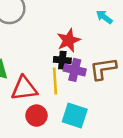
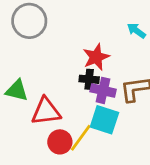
yellow line: (55, 81) -> (81, 138), moved, turned 40
cyan square: (75, 116) -> (104, 120), moved

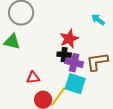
green triangle: (17, 90) -> (12, 42), moved
red triangle: (46, 111) -> (33, 78), size x0.6

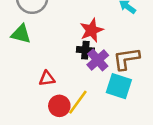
purple cross: (74, 63) -> (98, 60), turned 36
cyan square: (75, 84) -> (119, 86), moved

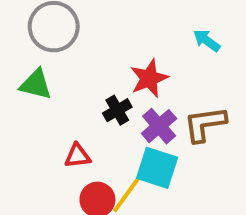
black cross: (85, 50) -> (117, 110), moved, turned -35
cyan square: (119, 86) -> (157, 168), moved

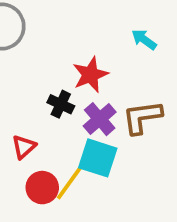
black cross: (117, 110) -> (61, 104), turned -35
red triangle: (78, 156) -> (24, 147), turned -35

